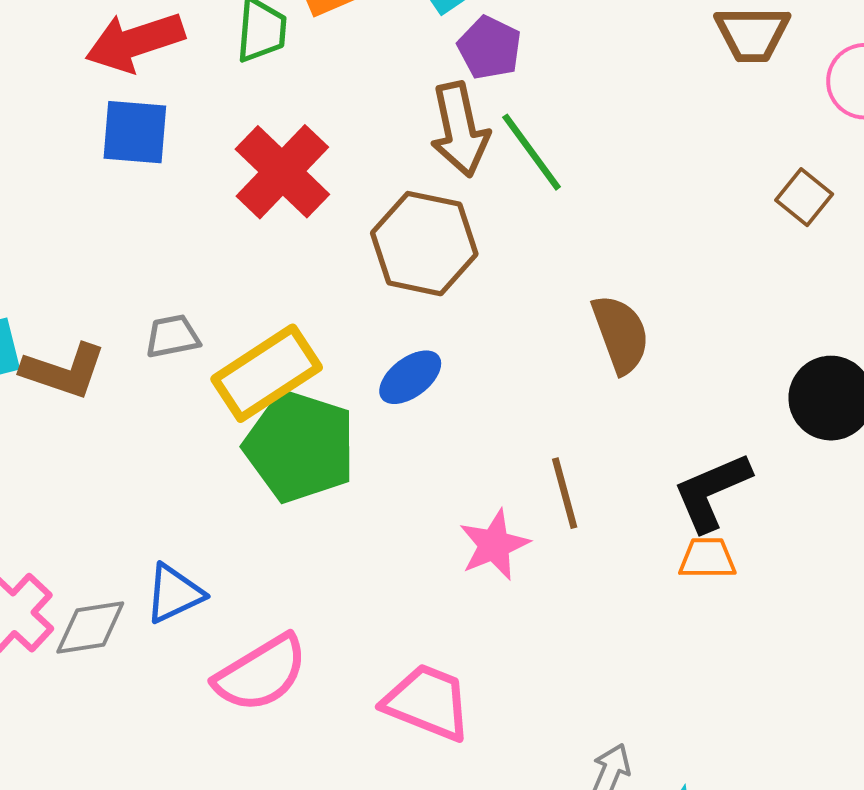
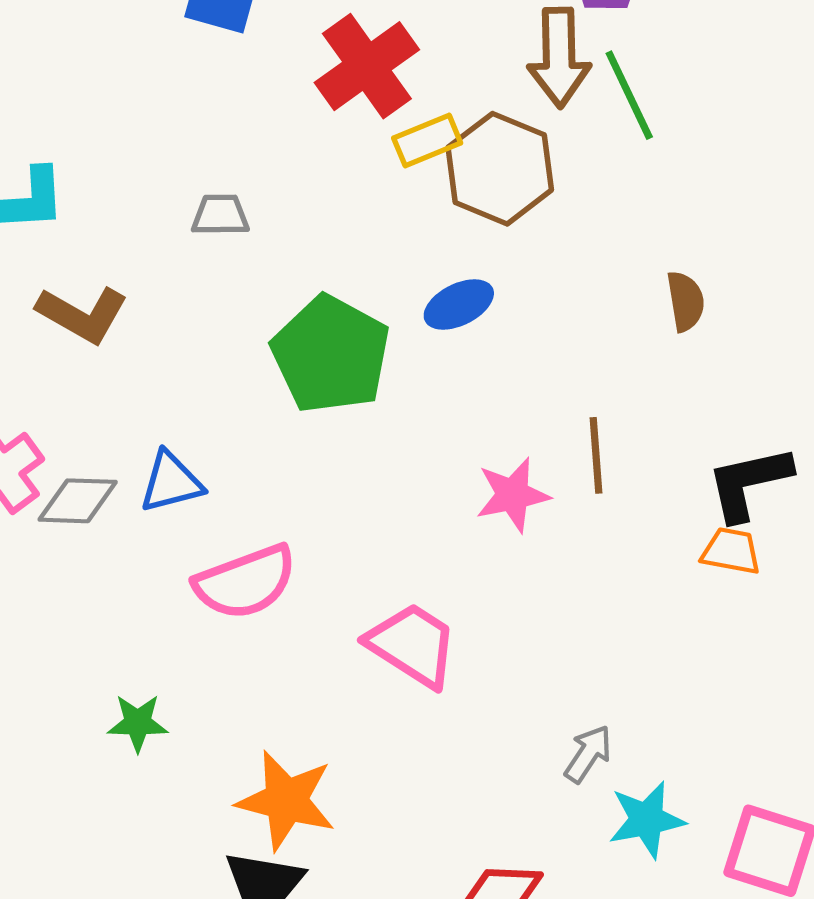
brown semicircle: (621, 334) -> (686, 301), size x0.7
brown L-shape: (64, 371) -> (82, 314), moved
yellow rectangle: (267, 373) -> (427, 141), moved, size x0.6

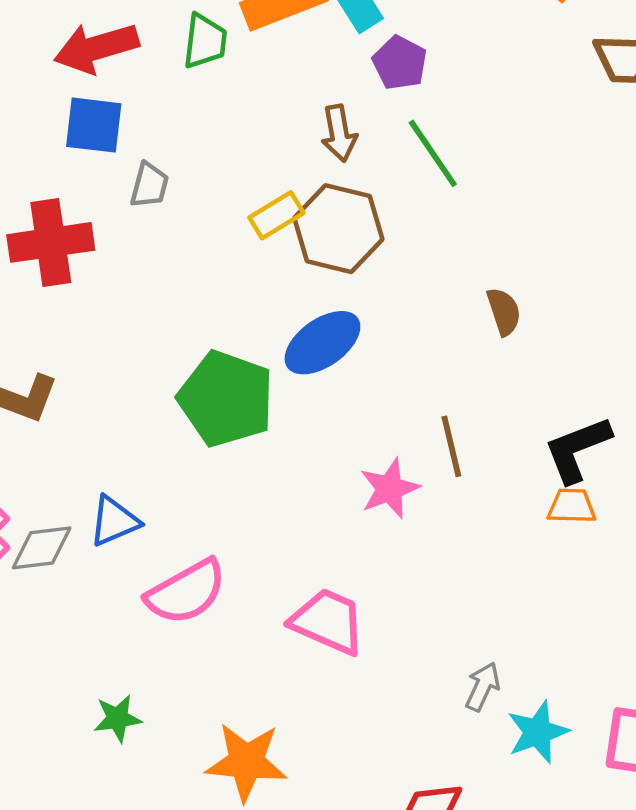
brown arrow: (559, 57) -> (339, 133), moved, size x0.7
red cross: (367, 66) -> (51, 242), moved, turned 36
gray trapezoid: (220, 215) -> (149, 185), moved, turned 114
blue ellipse: (459, 305) -> (322, 343), size x1.4

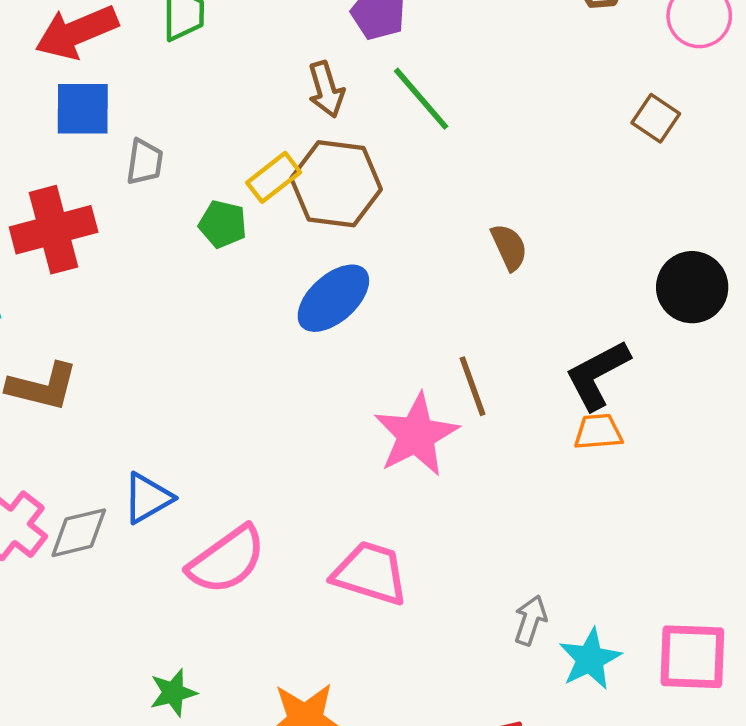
green pentagon: (226, 399) -> (223, 224), moved, size x0.5
pink star: (390, 489) -> (416, 435), size x1.4

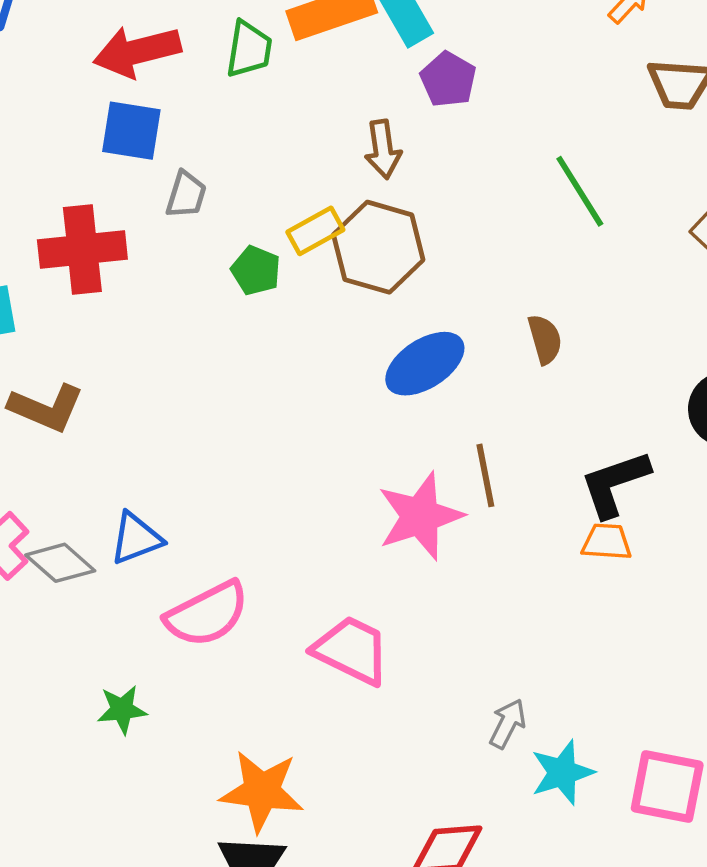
green line: (421, 99) -> (580, 191), moved
blue ellipse: (333, 298) -> (425, 364), moved
gray diamond: (79, 533) -> (60, 563), turned 46
green star: (173, 693) -> (122, 710), moved

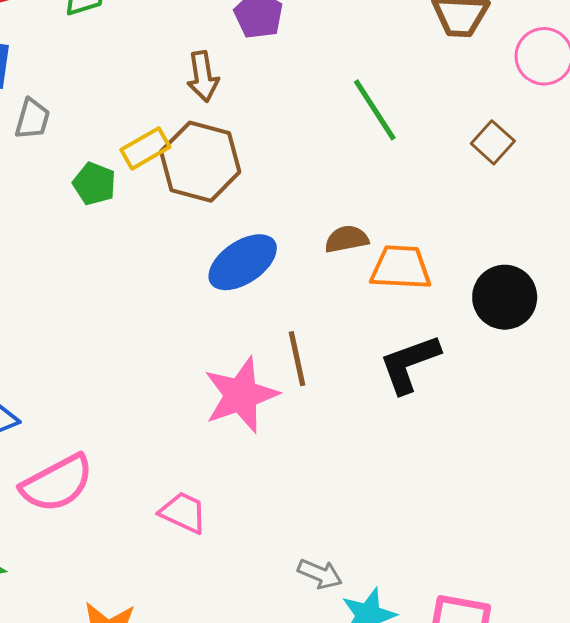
brown semicircle: (545, 339) -> (347, 239), turned -84
orange trapezoid: (607, 542) -> (401, 268), moved, size x1.4
pink trapezoid: (351, 650) -> (183, 513), size x0.7
gray arrow: (508, 724) -> (320, 574), turned 87

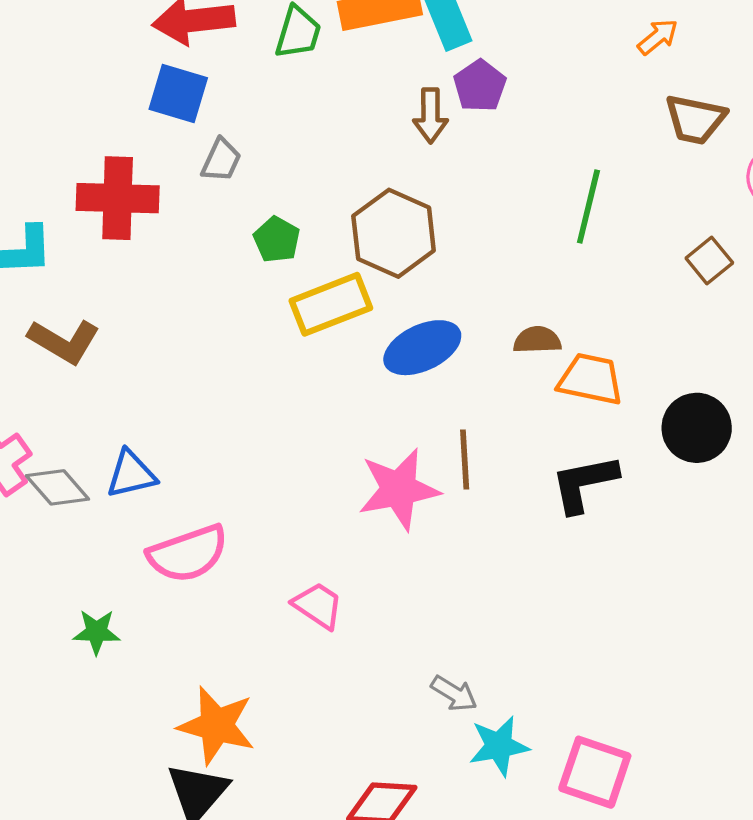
brown arrow: (203, 76) -> (431, 116), moved
green line: (375, 110) -> (588, 207), turned 38
yellow rectangle: (145, 148) -> (331, 304), moved, size x1.5

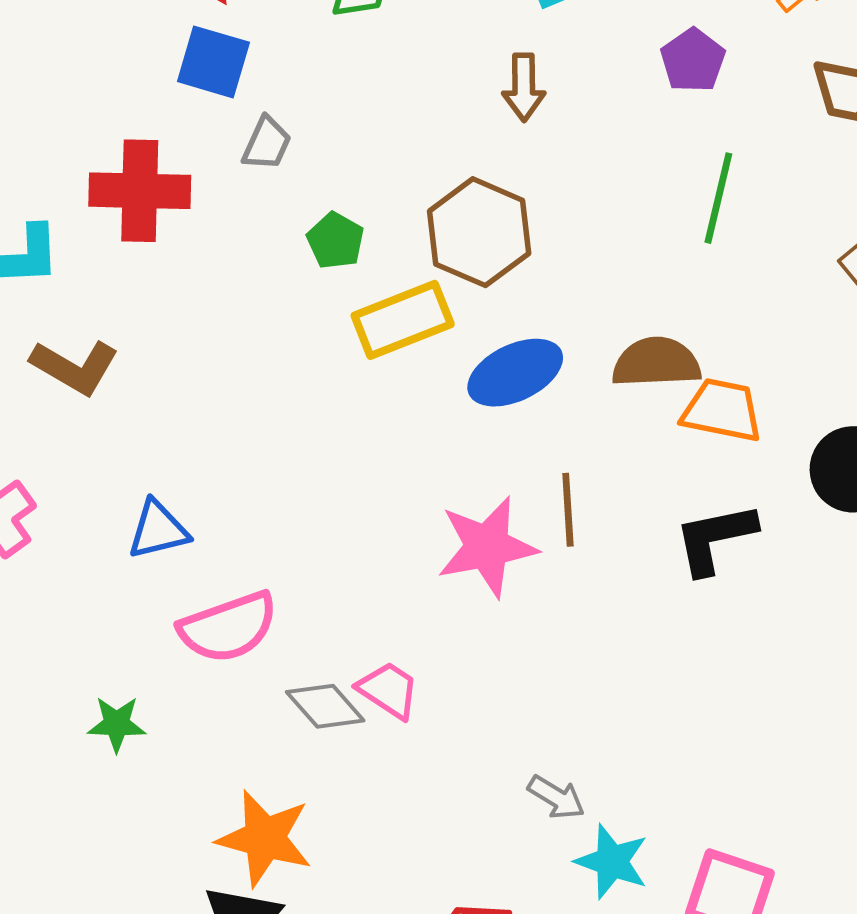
purple pentagon: (480, 86) -> (693, 60), moved
brown semicircle: (537, 340) -> (656, 362), size x1.5
gray diamond: (57, 487) -> (325, 706), moved
cyan star: (499, 746) -> (612, 862), turned 30

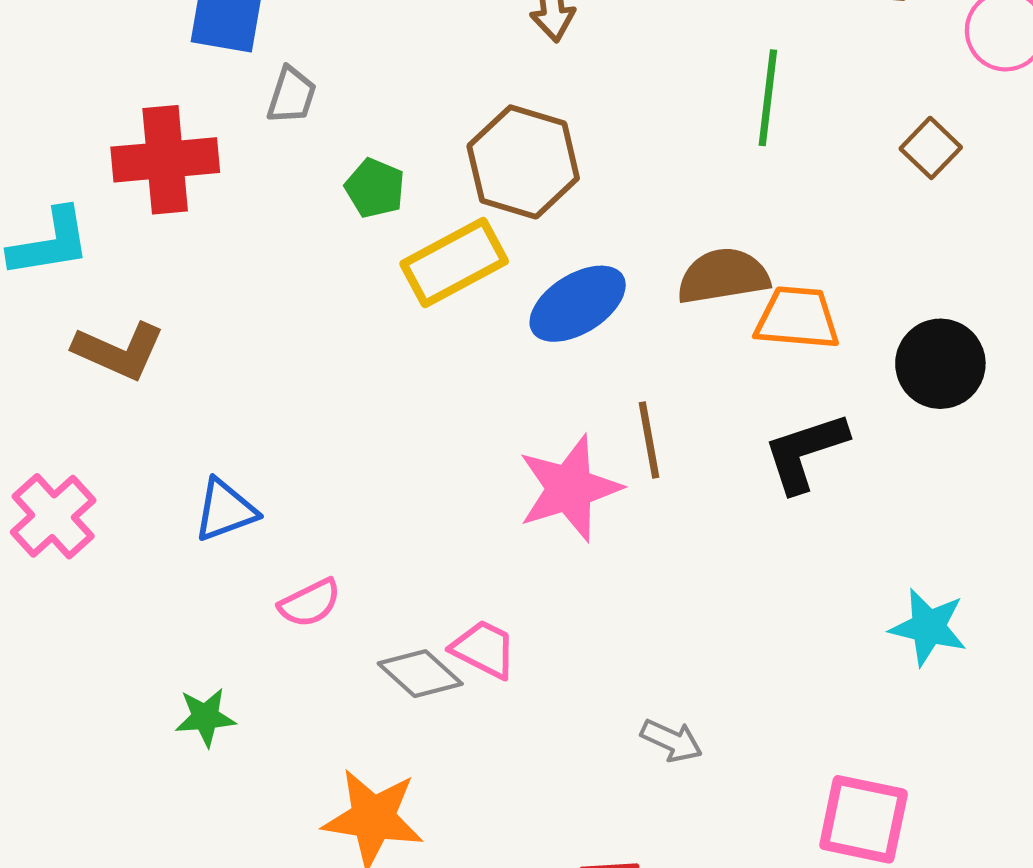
pink semicircle: (228, 627) -> (310, 603), size x0.6
cyan star: (612, 862) -> (928, 627), moved

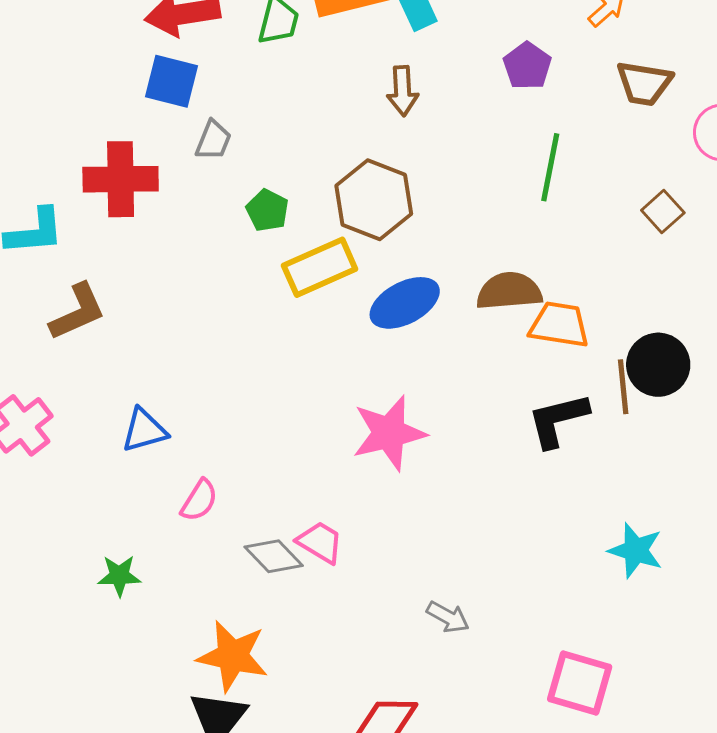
brown L-shape: (119, 351) -> (78, 312), turned -52
brown line: (649, 440) -> (623, 387), moved
pink semicircle: (310, 603) -> (199, 500), turned -36

